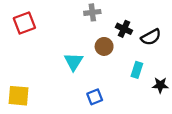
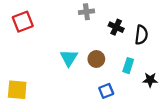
black semicircle: (151, 37) -> (141, 35), turned -54
brown circle: (104, 46) -> (96, 59), moved
blue square: (95, 97) -> (106, 91), moved

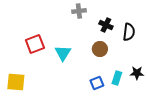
red square: (23, 22) -> (35, 44), moved
brown circle: (96, 59) -> (100, 49), moved
cyan rectangle: (128, 66) -> (117, 78), moved

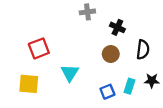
black semicircle: (129, 32) -> (143, 50), moved
cyan triangle: (63, 53) -> (70, 73), moved
yellow square: (16, 82) -> (29, 84), moved

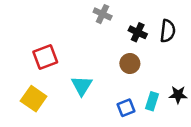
gray cross: (87, 12) -> (103, 14), turned 32
black semicircle: (143, 50) -> (168, 31), moved
yellow square: (29, 84) -> (34, 99), turned 30

